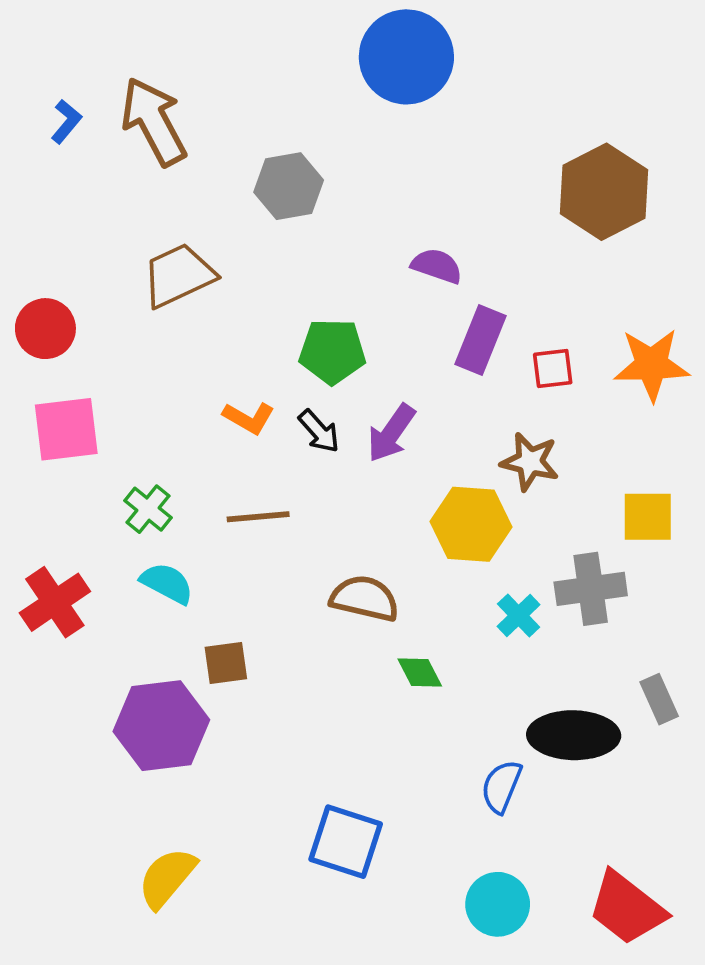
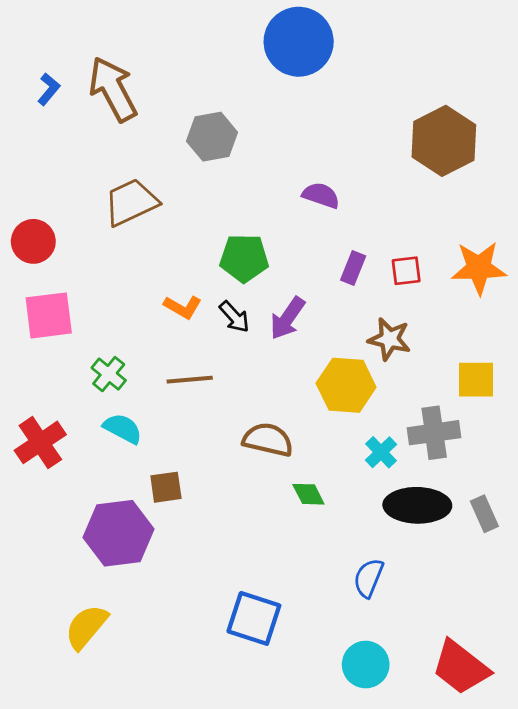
purple rectangle: (481, 340) -> (353, 268), moved, size x0.7
black ellipse: (574, 735) -> (417, 505), moved
yellow semicircle: (167, 878) -> (86, 627), moved

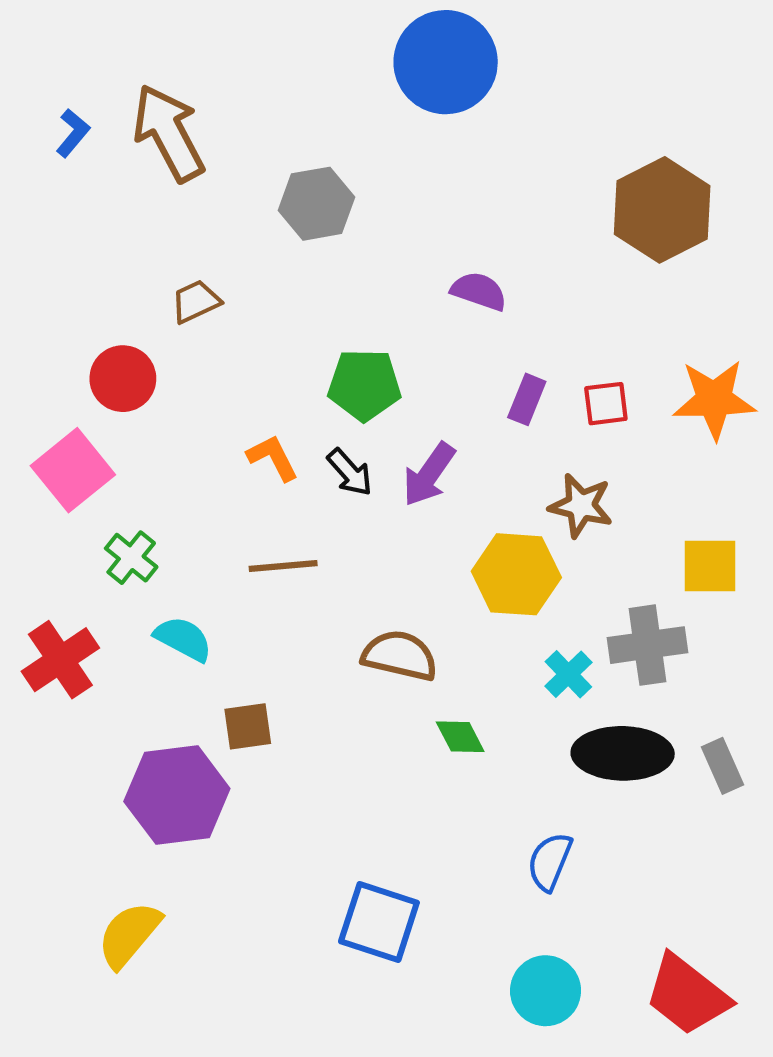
brown trapezoid: (131, 202) -> (196, 302), size x0.6
red circle: (33, 241) -> (123, 379), moved
orange L-shape: (183, 307) -> (273, 458), turned -147
pink square: (49, 315) -> (73, 470), turned -32
green cross: (109, 374) -> (131, 558), moved

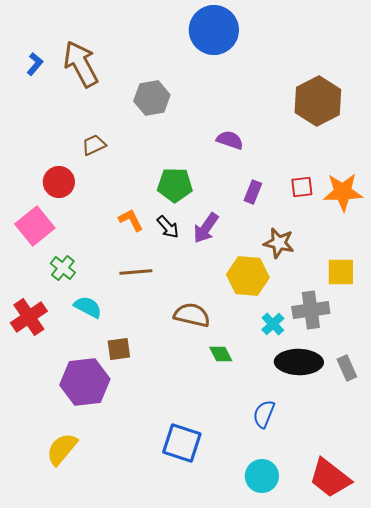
red square: (606, 404) -> (302, 187), moved

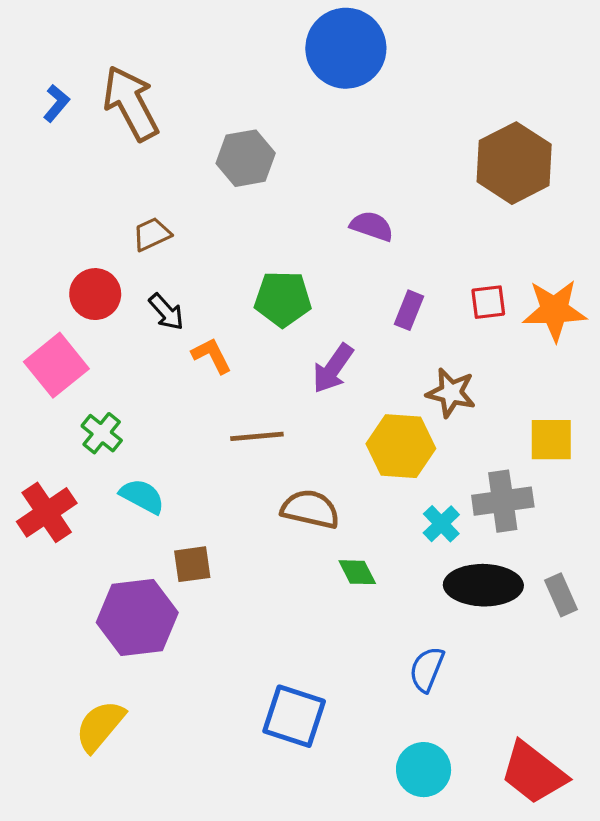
black arrow: (168, 227) -> (166, 312), moved
brown line: (136, 272) -> (257, 436), moved

